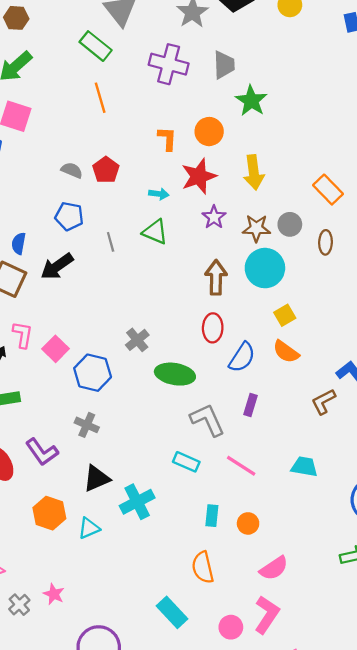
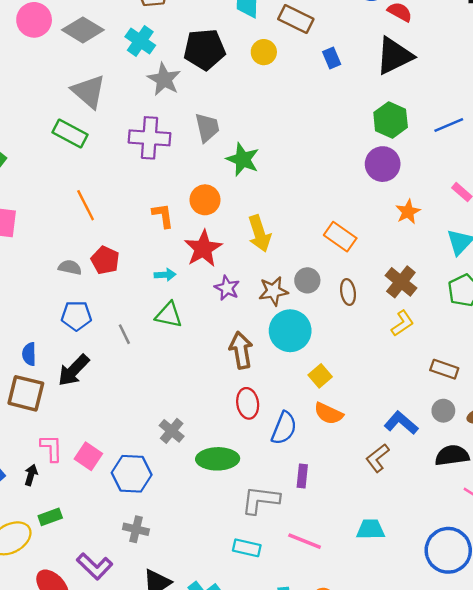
orange line: (100, 98) -> (86, 205), moved
gray L-shape: (207, 420) -> (260, 500), turned -48

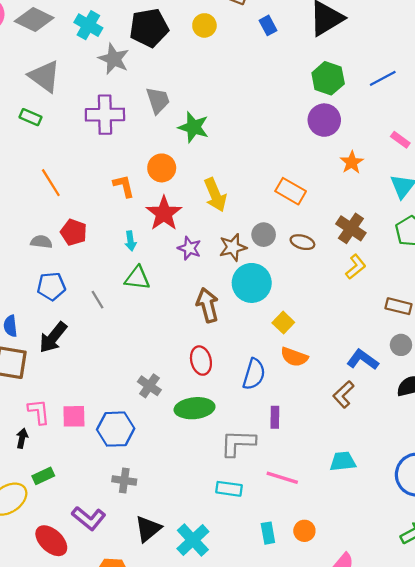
green rectangle: (70, 133) -> (31, 117), size x0.7
cyan arrow: (165, 275) -> (130, 241), turned 90
brown ellipse: (348, 292) -> (302, 242), turned -60
red ellipse: (248, 403) -> (201, 361), moved
pink square: (88, 456) -> (74, 416), turned -30

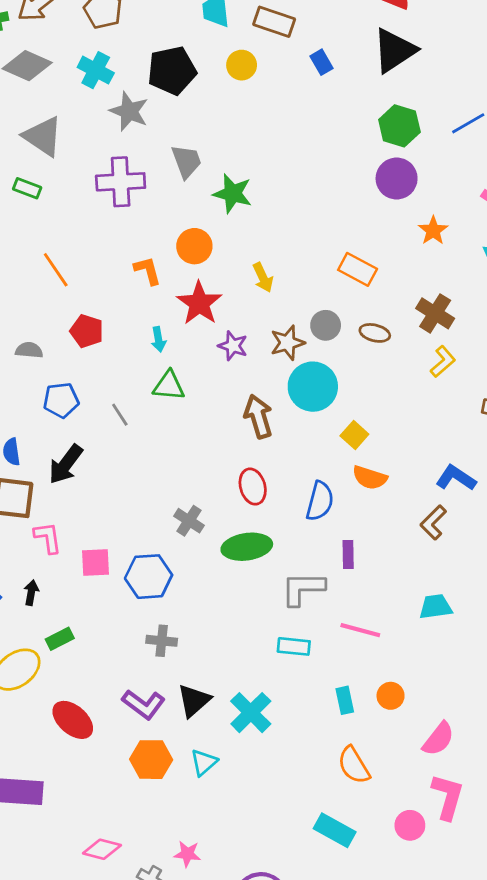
yellow arrow: (215, 195) -> (263, 278), size x0.7
gray semicircle: (41, 242) -> (29, 350), moved
pink L-shape: (39, 412) -> (48, 538), moved
purple L-shape: (89, 518) -> (144, 704), moved

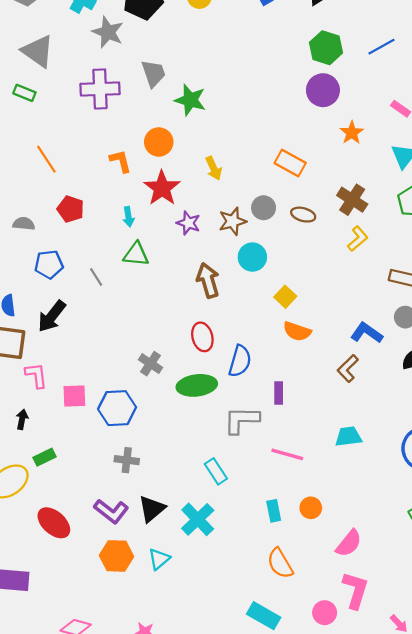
cyan circle: (313, 387) -> (252, 257), size x0.7
blue semicircle: (320, 501) -> (240, 361), moved
cyan rectangle: (294, 646) -> (216, 471), moved, turned 50

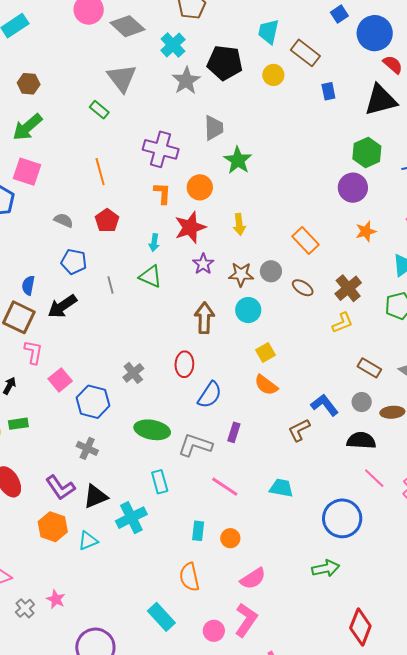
purple cross: (100, 89) -> (161, 149), moved
green ellipse: (197, 385) -> (152, 430), moved
pink square: (74, 396) -> (60, 380), turned 35

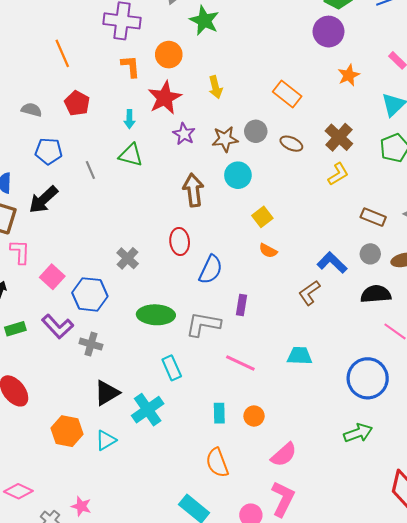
orange semicircle: (266, 385) -> (268, 251), size x0.7
purple L-shape: (60, 487) -> (58, 326), moved

